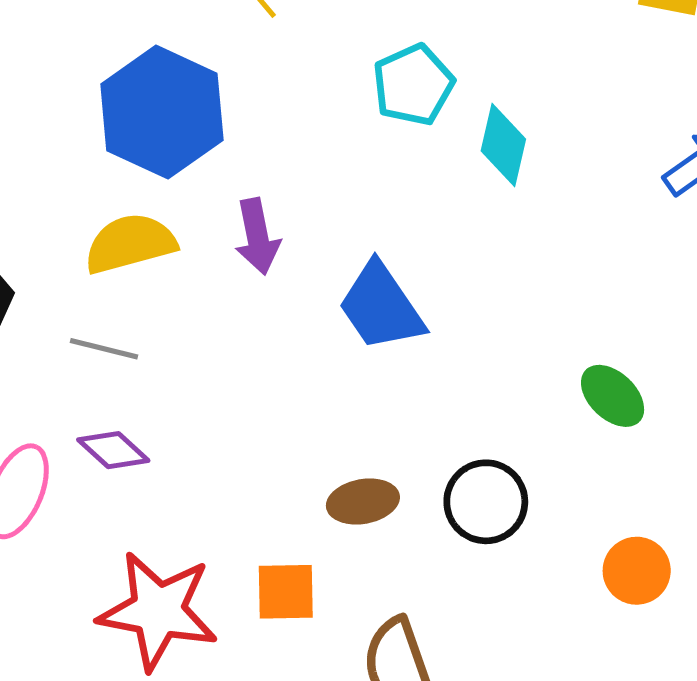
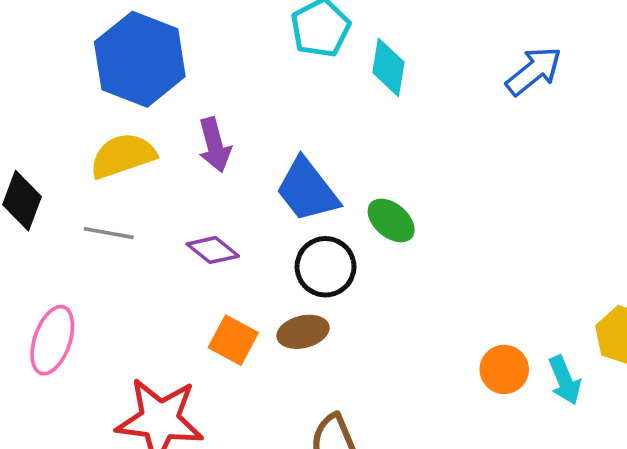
green ellipse: (613, 396) -> (391, 220), moved
purple diamond: (113, 450) -> (213, 250), moved
black circle: (486, 502) -> (325, 267), moved
orange square: (286, 592) -> (233, 340), moved, turned 33

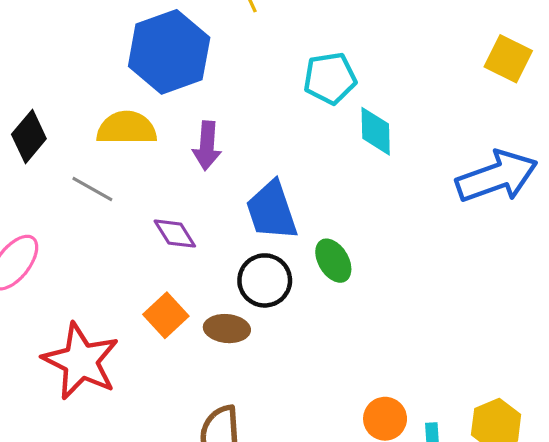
cyan diamond: (388, 67) -> (376, 131), turned -30
blue arrow: (534, 71) -> (497, 177), size x1.5

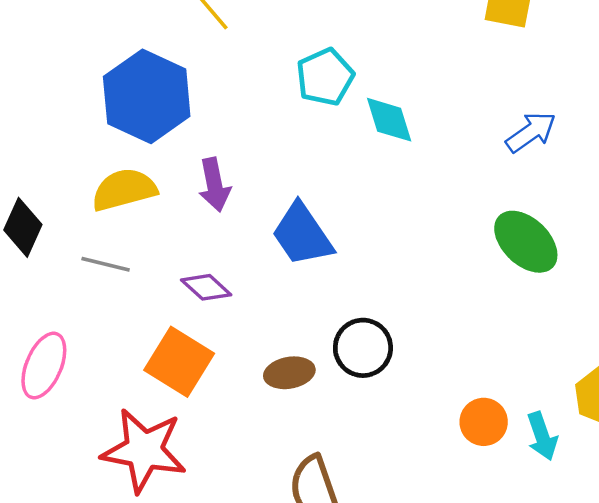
blue arrow: (497, 177) -> (531, 132), size x0.6
green ellipse: (333, 261) -> (526, 242), moved, size x1.4
black circle: (265, 280) -> (363, 348), moved
orange square: (166, 315) -> (179, 362), moved, size x1.4

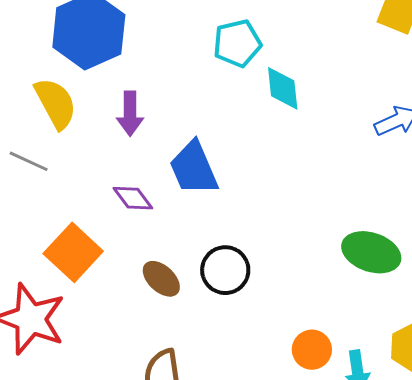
yellow semicircle: (124, 190) -> (56, 103), turned 66
green ellipse: (526, 242) -> (371, 252), moved, turned -36
purple diamond: (206, 287) -> (133, 198), moved
brown ellipse: (289, 373) -> (161, 279), turned 42

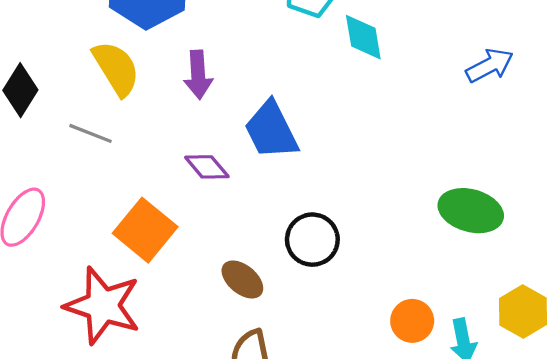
brown ellipse: (161, 279) -> (242, 279), moved

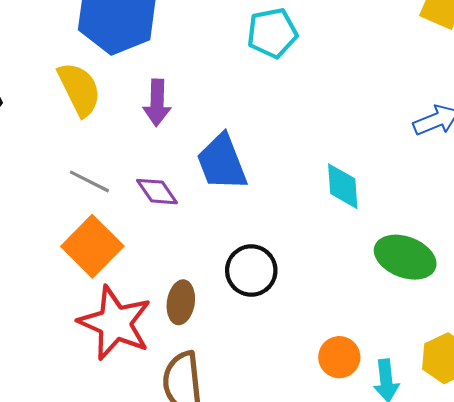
cyan diamond: (363, 37) -> (343, 186), moved
gray line: (90, 133) -> (89, 181), moved
brown ellipse: (242, 279) -> (181, 302), turned 54
red star: (103, 306) -> (115, 323), moved

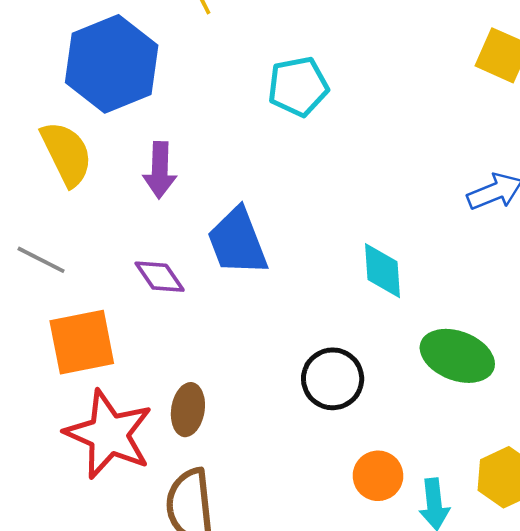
gray line: (89, 181) -> (41, 260), moved
orange square: (92, 246) -> (82, 342), turned 34
black circle: (251, 271) -> (333, 379), moved

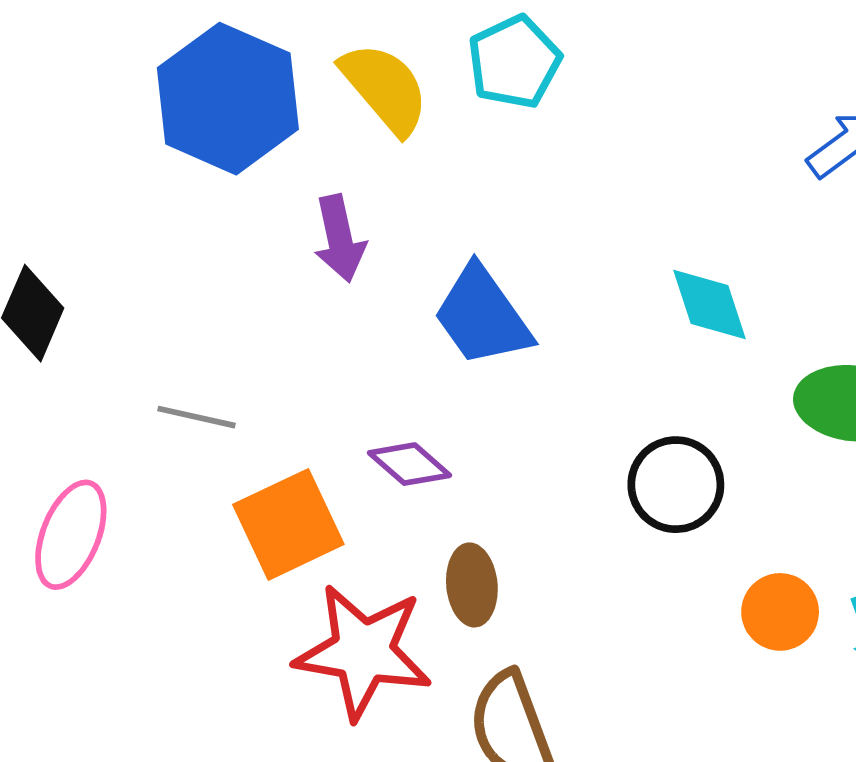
yellow semicircle: (67, 154) -> (385, 88), moved
purple diamond: (160, 277) -> (410, 464), moved

